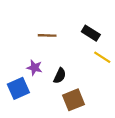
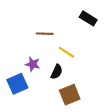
black rectangle: (91, 33) -> (88, 18), moved
yellow line: (102, 57) -> (66, 52), moved

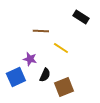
black semicircle: (57, 72) -> (45, 75), moved

